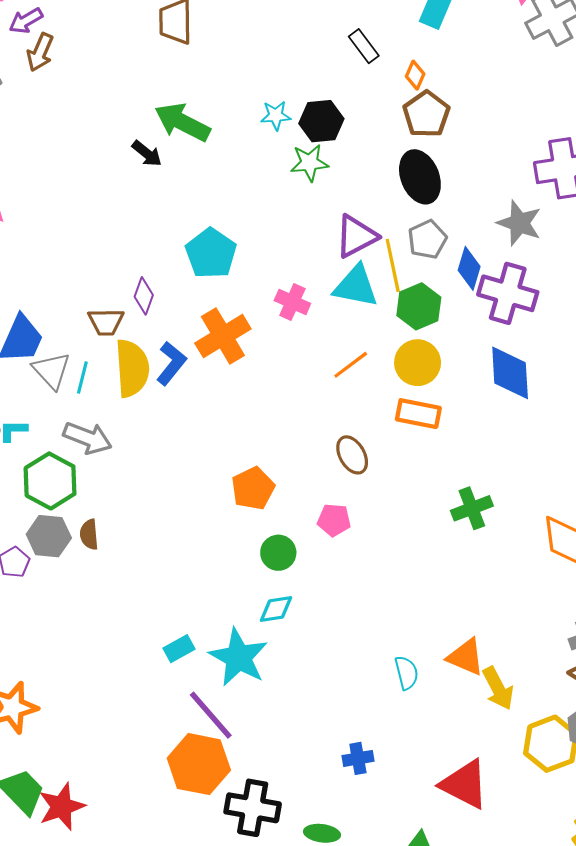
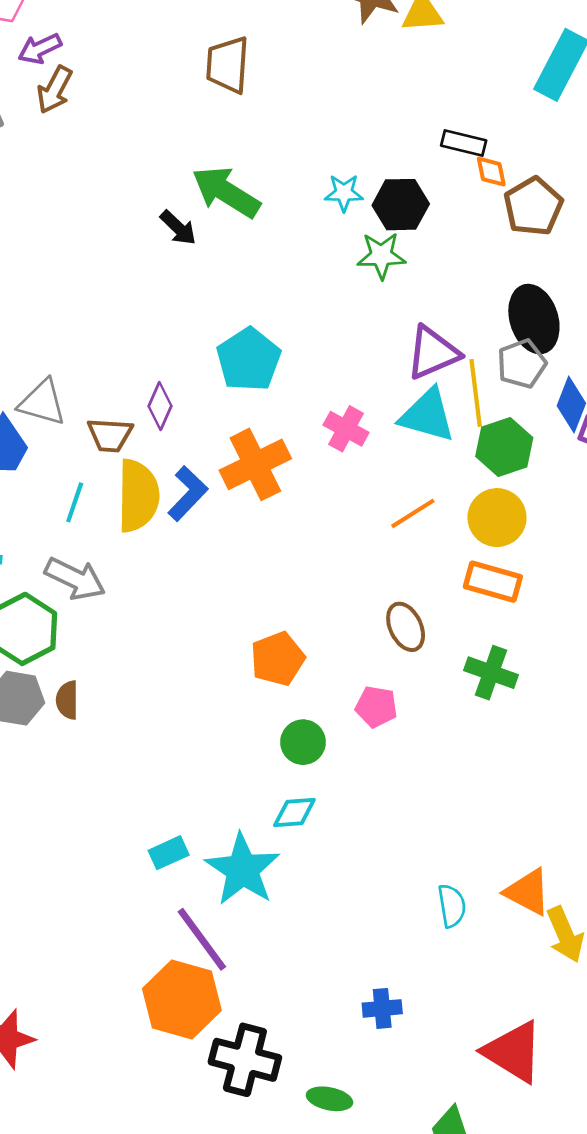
black rectangle: (364, 46) -> (464, 143), moved, turned -44
orange diamond: (415, 75) -> (491, 172), moved, turned -40
black ellipse: (420, 177) -> (534, 319), moved
gray triangle: (52, 371) -> (42, 402), moved, turned -36
green cross: (472, 508) -> (491, 673), moved, turned 36

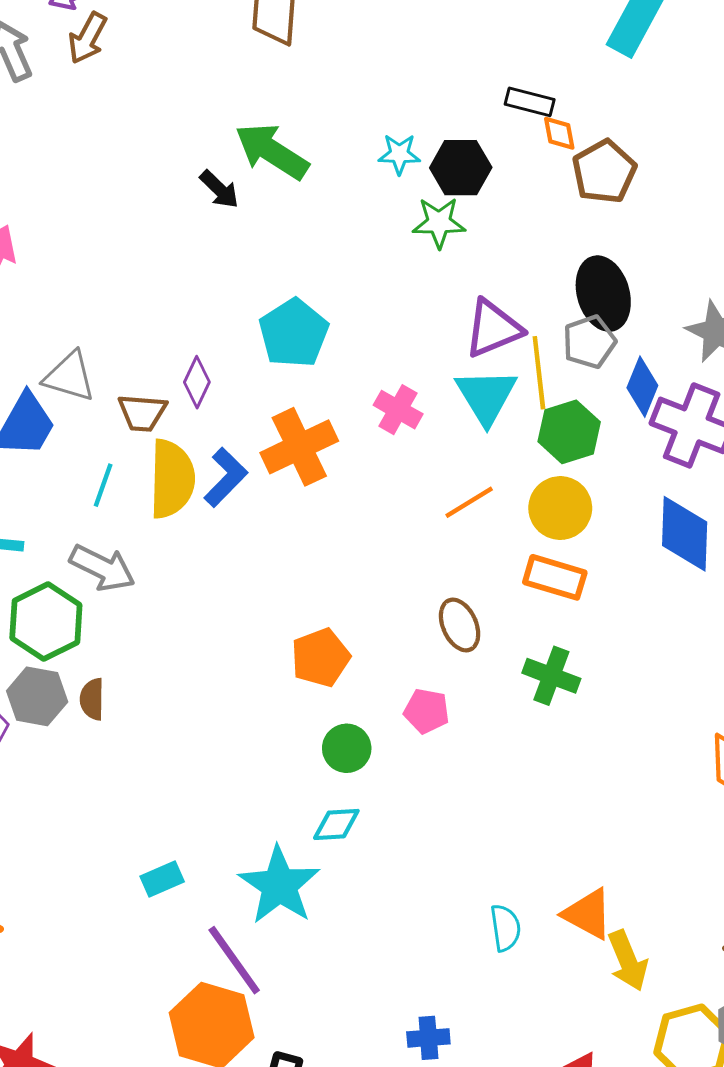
cyan triangle: (427, 415) -> (486, 396), turned 42
cyan rectangle: (169, 853) -> (162, 879), moved

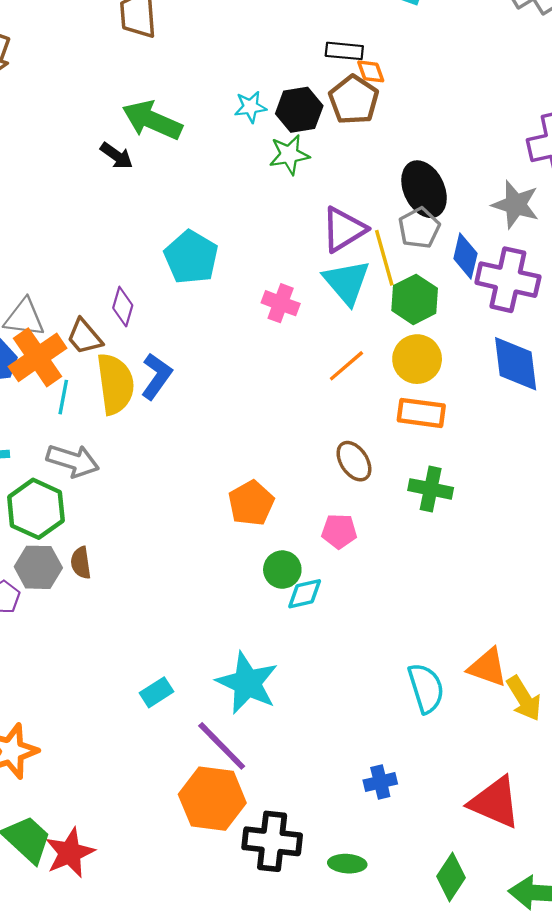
brown pentagon: (604, 172) -> (354, 100), moved
brown trapezoid: (142, 413) -> (84, 337), turned 54
orange cross: (299, 447) -> (38, 357), moved
cyan diamond: (336, 824) -> (305, 594), moved
cyan semicircle: (505, 928) -> (426, 688), size x1.4

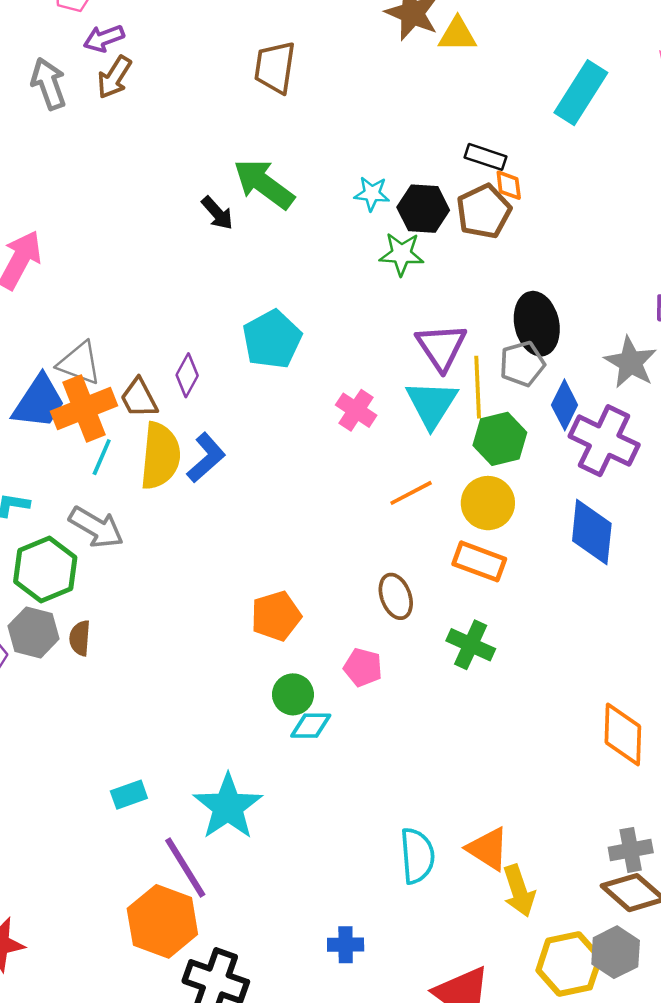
purple triangle: (344, 229) -> (441, 347), turned -45

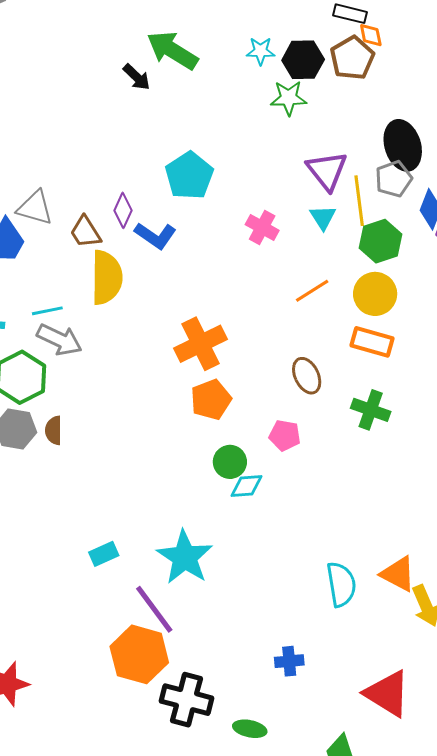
cyan triangle: (432, 404) -> (323, 217), size x0.6
orange cross: (84, 409) -> (200, 344), moved
cyan line: (102, 457) -> (47, 311), moved, turned 60
blue L-shape: (206, 458) -> (155, 236), moved, turned 81

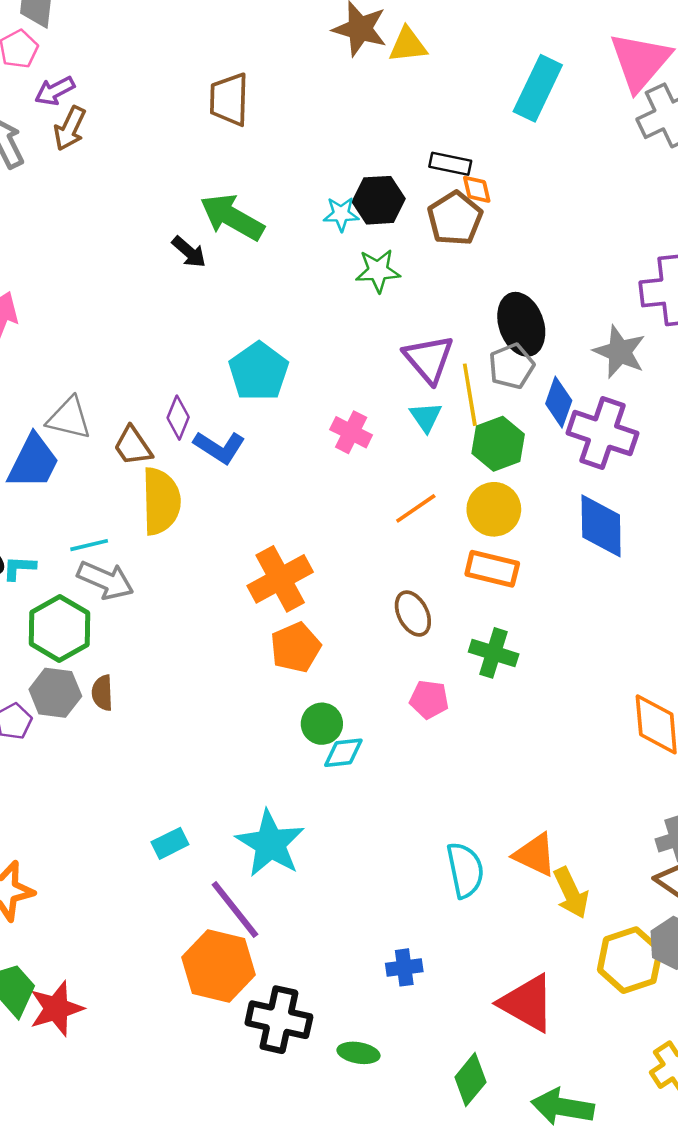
black hexagon: (303, 60) -> (379, 200), moved
pink pentagon: (285, 435) -> (429, 699), moved

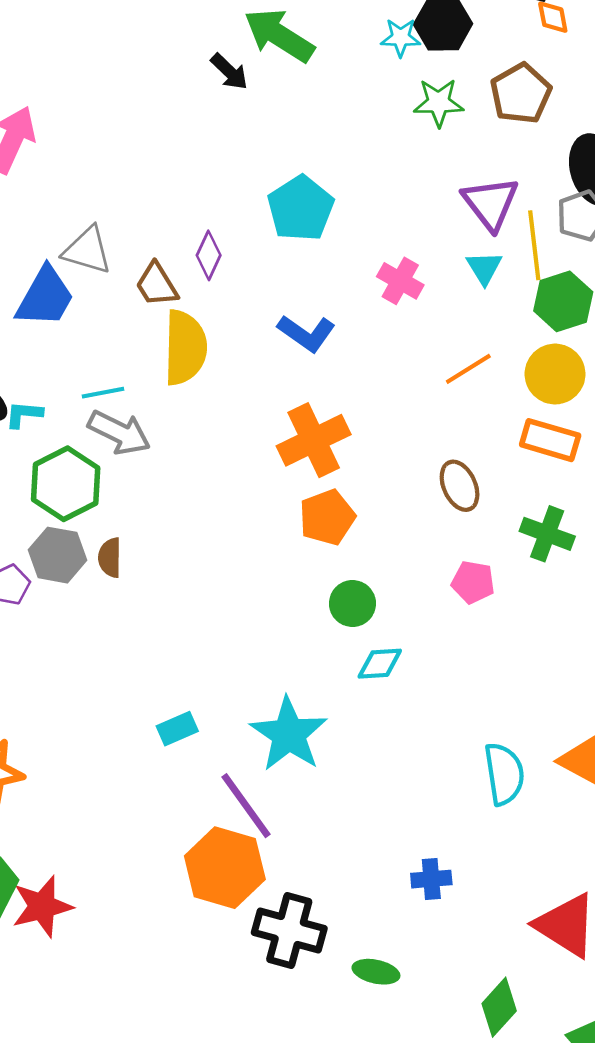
brown pentagon: (455, 218) -> (521, 94), moved
blue L-shape: (219, 447) -> (306, 333), moved
cyan diamond: (343, 753) -> (380, 664), moved

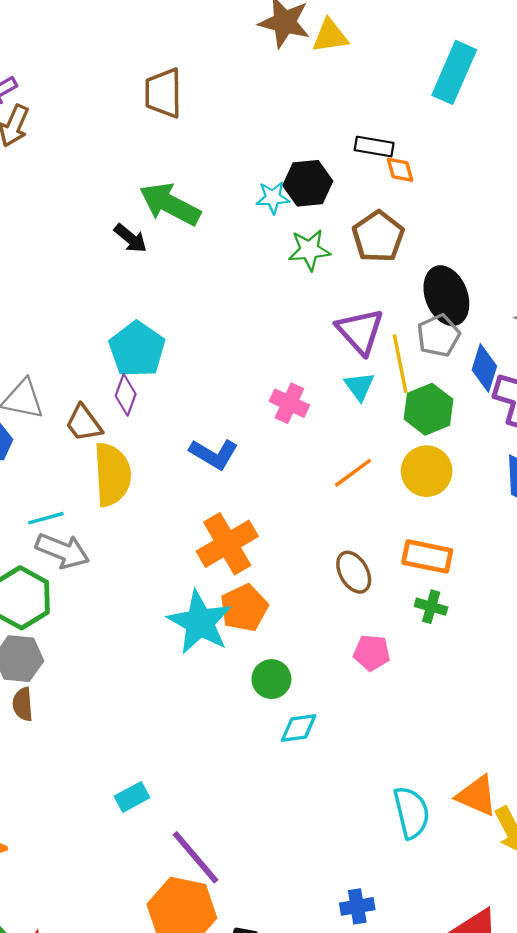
cyan pentagon: (301, 208) -> (137, 349), moved
orange rectangle: (550, 440) -> (427, 556), moved
green cross: (547, 534) -> (431, 607), size x0.7
brown semicircle: (110, 558) -> (23, 704), moved
cyan star: (289, 734) -> (200, 622), moved

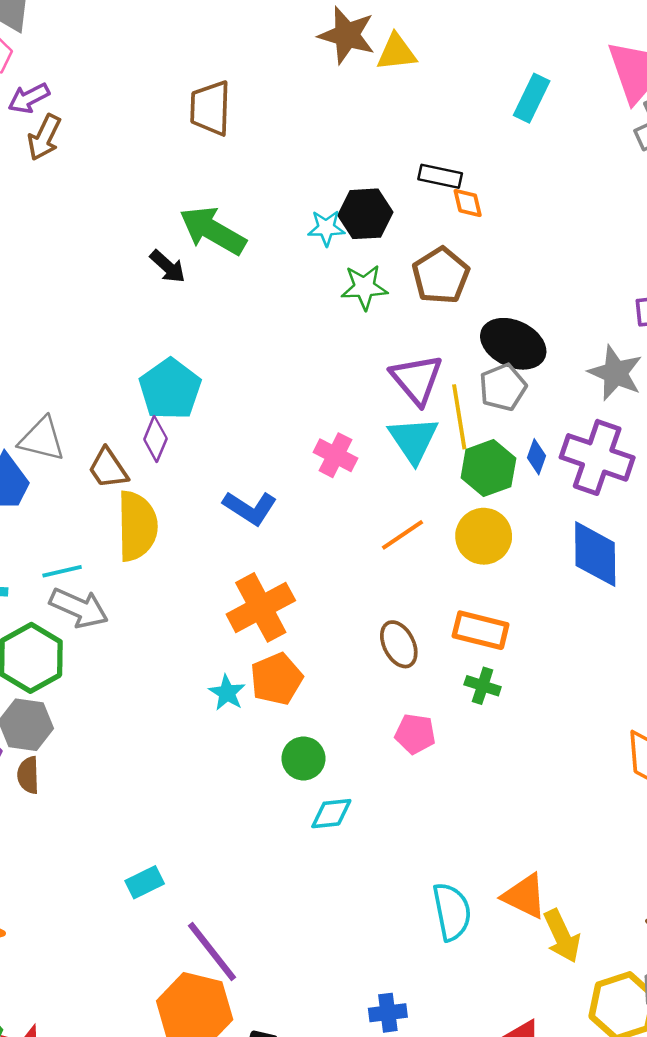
cyan rectangle: (454, 72) -> (532, 98), size x0.7
black ellipse: (446, 296) -> (513, 344), turned -46
blue diamond: (484, 368) -> (537, 457), moved, size x0.7
cyan triangle: (359, 386) -> (413, 440), size x1.5
cyan star: (200, 622) -> (227, 693), size x0.5

